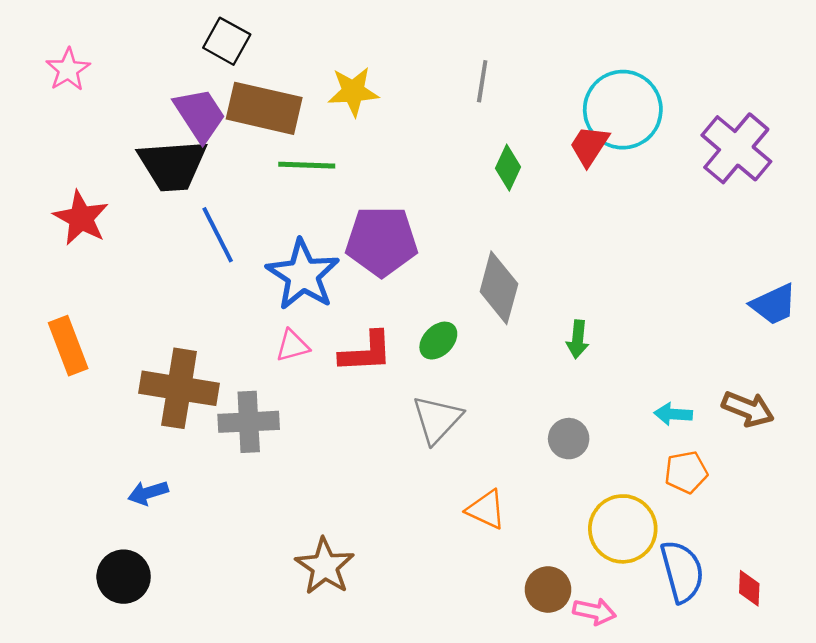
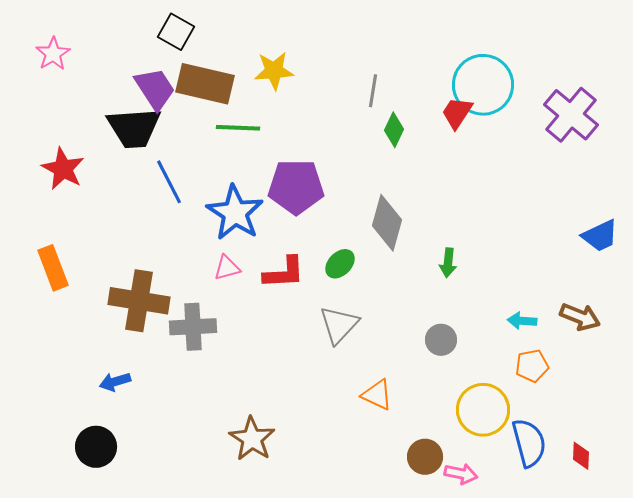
gray line: (482, 81) -> (373, 91), moved

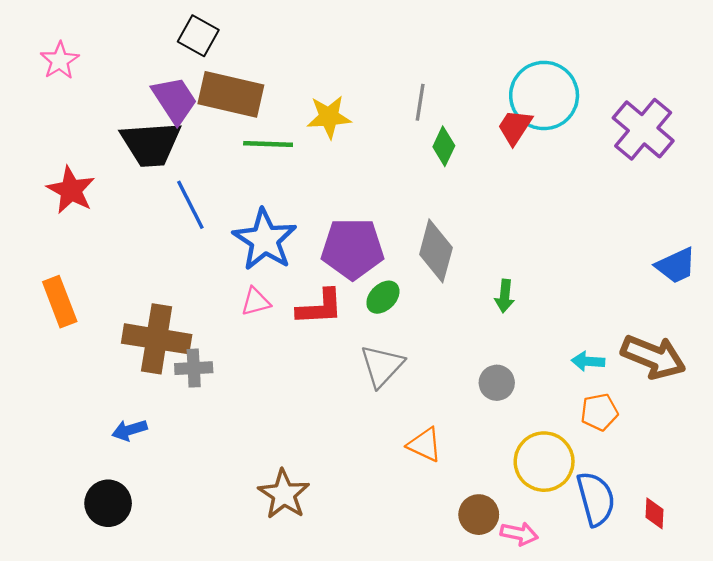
yellow star: (274, 71) -> (329, 117), moved
purple pentagon: (296, 187) -> (353, 249), moved
brown arrow: (580, 317) -> (653, 357), size x1.4
gray cross: (193, 327) -> (194, 368), moved, size x0.7

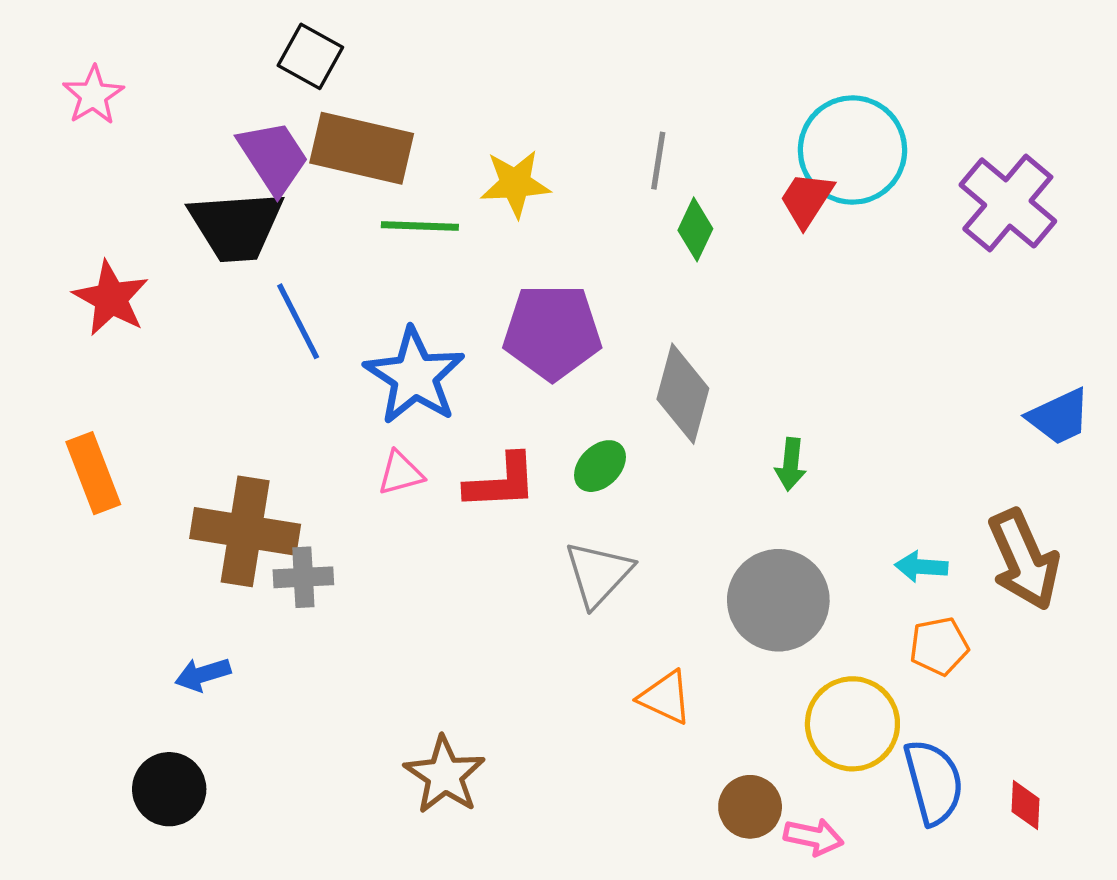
purple pentagon: (353, 249) -> (552, 332), moved
brown arrow: (653, 357) -> (1024, 560), turned 44
gray circle: (497, 383) -> (778, 600), size x1.8

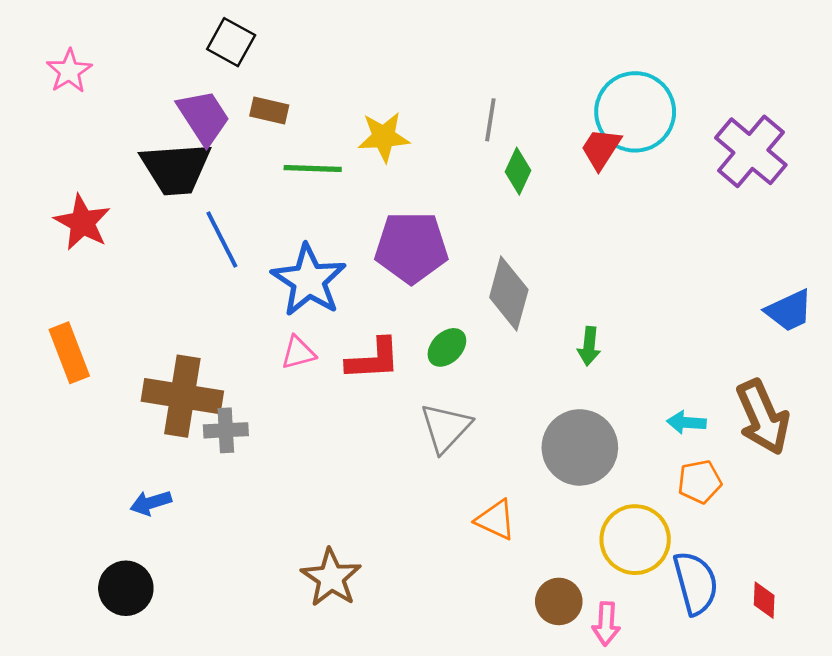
brown rectangle: (362, 148) -> (269, 111), size x0.5
pink arrow: (814, 837) -> (606, 624), turned 81

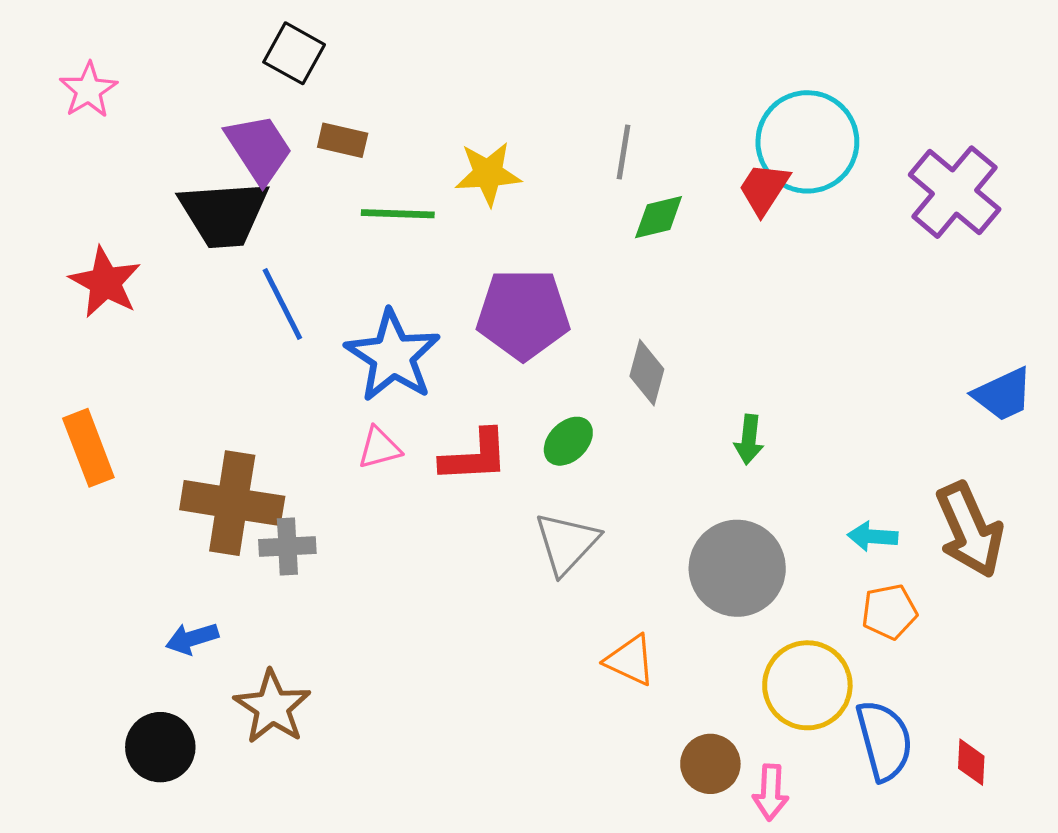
green diamond: (518, 171) -> (659, 217), turned 51
gray diamond: (509, 293) -> (647, 373), size x0.7
brown star: (331, 578) -> (272, 707), moved

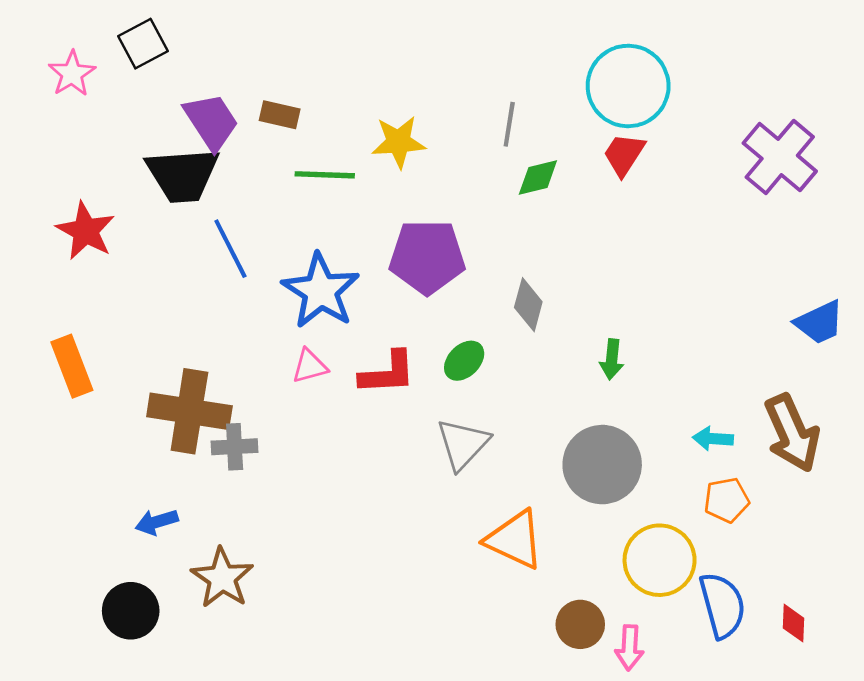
black square: (294, 53) -> (143, 44), moved, turned 33
cyan circle: (807, 142) -> (628, 86), moved
orange triangle: (630, 660) -> (515, 540), size x1.4

